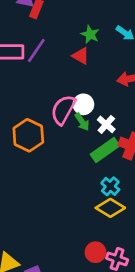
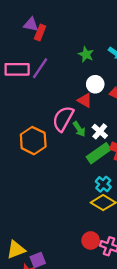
red triangle: (81, 56) -> (85, 100), moved
white circle: (83, 104) -> (95, 84), moved

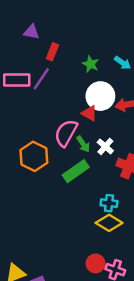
red rectangle: (40, 33) -> (52, 52), moved
white circle: (95, 84) -> (100, 96), size x1.5
green rectangle: (99, 153) -> (76, 171), moved
cyan cross: (103, 184) -> (109, 203), turned -35

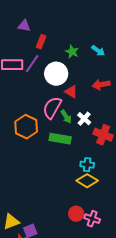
white circle: (100, 96) -> (56, 74), moved
green rectangle: (76, 171) -> (60, 139), turned 45

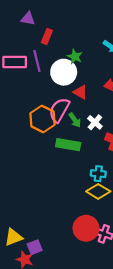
green star: (72, 52) -> (75, 57), moved
purple line: (32, 64) -> (37, 61), turned -48
orange hexagon: (26, 127) -> (42, 119), moved
red circle: (76, 214) -> (86, 228), size x1.5

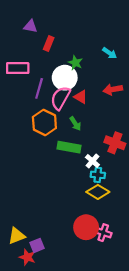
purple line: (37, 61) -> (39, 88), moved, turned 30
pink semicircle: (59, 110) -> (60, 98), moved
white cross: (95, 122) -> (92, 161), moved

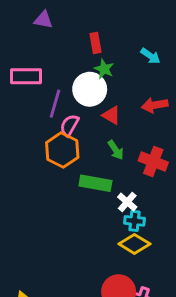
red rectangle: (49, 43) -> (95, 43), moved, turned -32
pink semicircle: (60, 98) -> (69, 125), moved, size x0.7
green arrow: (75, 124) -> (116, 150), moved
red cross: (115, 143) -> (153, 162), moved

